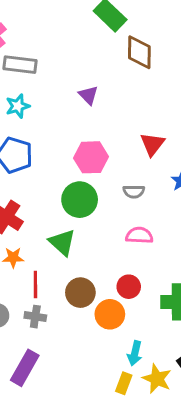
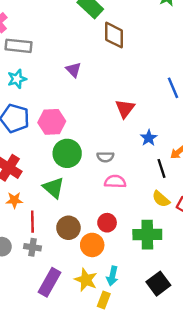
pink hexagon: (91, 157) -> (52, 122), moved
gray semicircle: (134, 192) -> (105, 157), moved
purple rectangle: (25, 368) -> (49, 282), moved
yellow star: (157, 379) -> (86, 280), moved

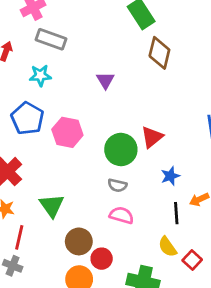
green circle: (67, 153) -> (121, 150), moved
brown circle: (68, 228) -> (79, 241), moved

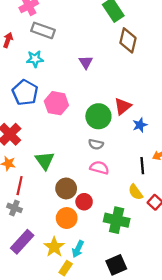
blue star: (170, 176) -> (140, 125), moved

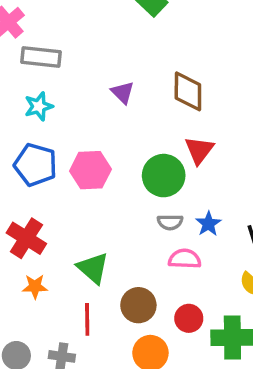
brown diamond: (128, 40) -> (188, 91), moved
blue star: (140, 125) -> (208, 224), moved
red line: (20, 186) -> (87, 319), moved
red circle: (84, 202) -> (189, 318), moved

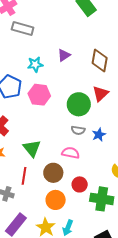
purple triangle: (123, 92) -> (64, 55), turned 32
cyan star: (39, 106) -> (35, 64), moved
pink semicircle: (185, 259) -> (71, 153), moved

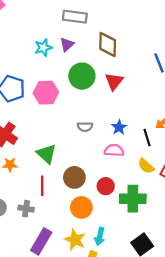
gray rectangle: (23, 28) -> (75, 17), moved
cyan star: (35, 64) -> (43, 48), moved
green circle: (79, 104) -> (82, 76), moved
gray semicircle: (78, 130) -> (85, 127), moved
pink semicircle: (71, 153) -> (114, 150), moved

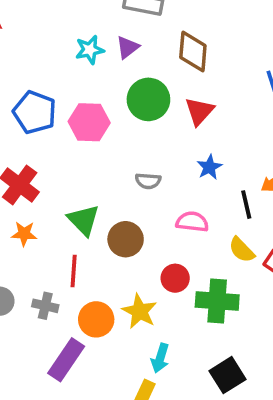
blue star: (119, 127) -> (209, 167), moved
brown circle: (74, 177) -> (126, 239), moved
orange circle: (81, 207) -> (96, 319), moved
yellow star: (75, 240) -> (139, 311), moved

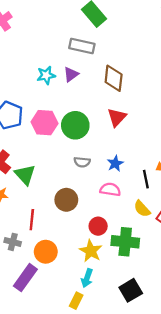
green circle: (148, 99) -> (75, 125), moved
blue star: (209, 167) -> (115, 164), moved
green triangle: (84, 220) -> (25, 175), moved
yellow star: (139, 311) -> (91, 251), moved

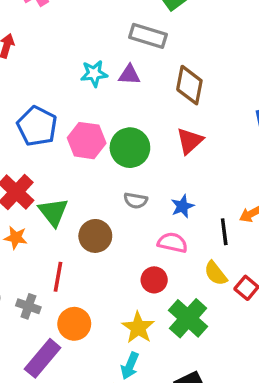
purple triangle: (71, 74) -> (129, 75), turned 35
brown circle: (66, 200) -> (95, 236), moved
red circle: (98, 226) -> (154, 280), moved
green cross: (125, 242) -> (188, 318), turned 32

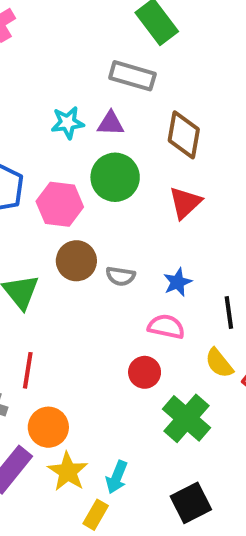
green circle: (130, 148) -> (115, 177), moved
brown circle: (95, 236) -> (76, 261), moved
yellow star: (138, 328) -> (68, 472), moved

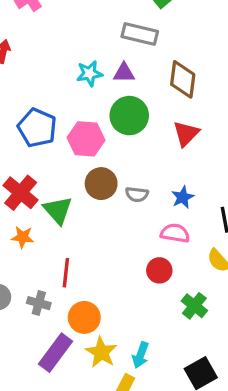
green cross: (187, 418) -> (194, 306), size x0.7

